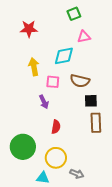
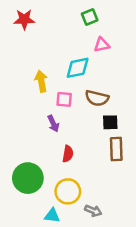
red star: (29, 29) -> (24, 19), moved

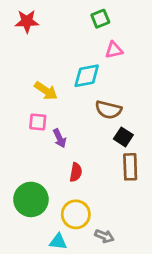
yellow arrow: (41, 81) -> (46, 91), turned 135
pink square: (64, 99) -> (38, 122), moved
black square: (110, 122) -> (123, 137), turned 35

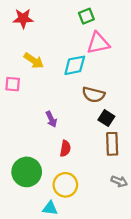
pink triangle: (114, 50) -> (98, 43), size x1.5
yellow arrow: (46, 91) -> (34, 61), moved
pink square: (38, 122) -> (13, 84), moved
gray arrow: (104, 236) -> (119, 181), moved

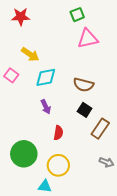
cyan diamond: (75, 65) -> (46, 77), moved
pink square: (13, 84) -> (11, 75), turned 32
black square: (106, 118) -> (85, 110), moved
brown rectangle: (112, 144) -> (100, 129), turned 36

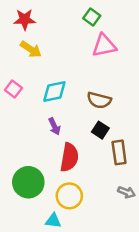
green square: (77, 15) -> (92, 17), turned -32
yellow arrow: (30, 54) -> (31, 49), moved
brown rectangle: (100, 129) -> (119, 152), turned -42
red semicircle: (58, 133) -> (69, 157), size x1.6

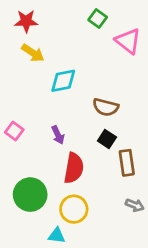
pink triangle: (104, 46) -> (128, 41), moved, turned 50
pink square: (13, 89) -> (14, 131), moved
cyan diamond: (54, 92) -> (63, 81), moved

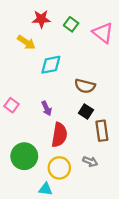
green square: (98, 19) -> (71, 24), moved
red star: (26, 21) -> (41, 19), moved
gray arrow: (135, 205) -> (90, 162), moved

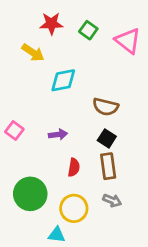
purple arrow: (47, 108) -> (58, 134), turned -72
brown rectangle: (102, 131) -> (108, 166), moved
red semicircle: (59, 135) -> (74, 167), size x0.6

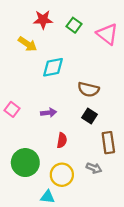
brown rectangle: (108, 166) -> (108, 143), moved

